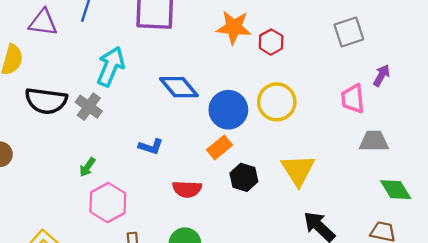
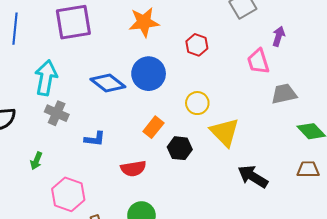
red hexagon: (271, 42) -> (197, 45), moved
yellow circle: (277, 102) -> (197, 103), moved, size x0.7
gray cross: (89, 107) -> (57, 113), moved
blue circle: (228, 110) -> (149, 74), moved
green arrow: (87, 167) -> (36, 161), moved

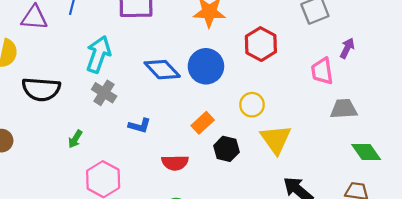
red hexagon: (197, 45) -> (261, 44), size x1.4

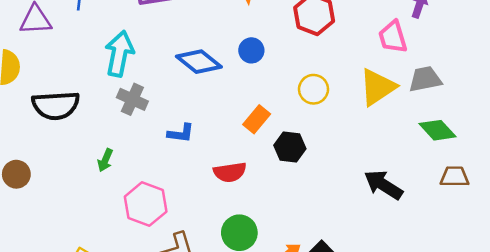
blue circle: (206, 66) -> (251, 50), size x0.6
yellow triangle: (276, 139) -> (378, 87), moved, turned 40
green diamond: (366, 152) -> (437, 130), moved

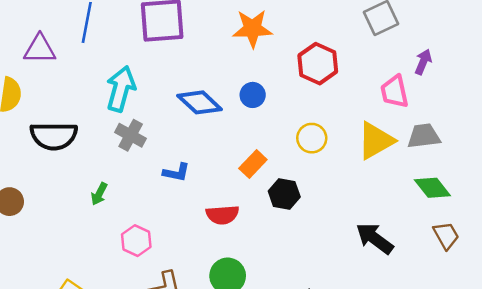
brown trapezoid: (455, 177) -> (446, 235), turned 56
pink hexagon: (146, 204) -> (136, 241), size x0.7

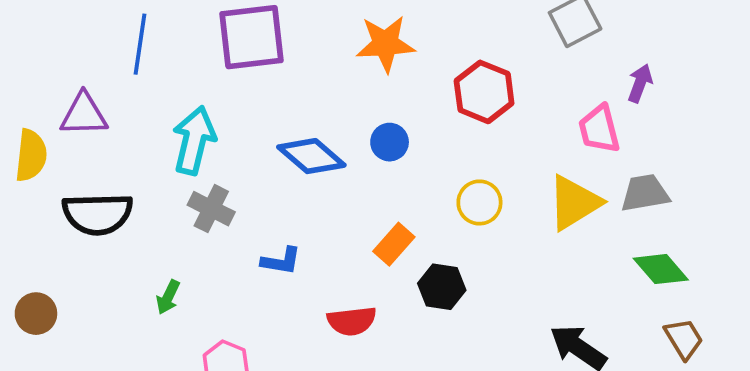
purple triangle: (40, 49) -> (84, 114), moved

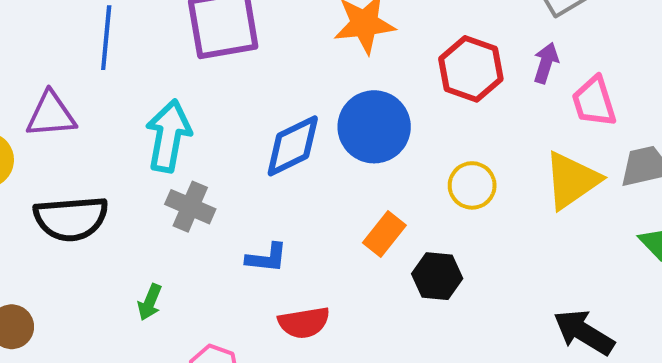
purple arrow: (640, 83) -> (546, 63), moved
blue circle: (390, 142) -> (374, 127), size x1.8
blue diamond: (311, 156) -> (293, 146), turned -64
red semicircle: (352, 321) -> (304, 323), moved

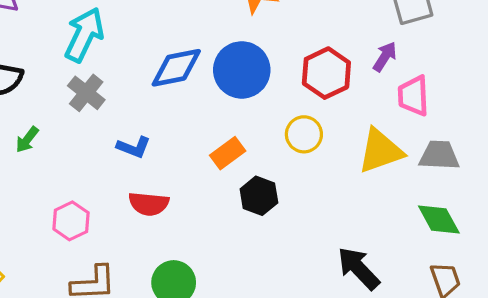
red hexagon: (471, 69) -> (326, 73), moved
green arrow: (150, 302) -> (27, 140), moved

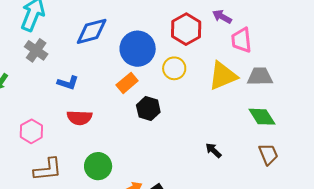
purple arrow: (385, 57) -> (222, 17), turned -90
blue circle: (242, 70) -> (138, 49), moved
black arrow: (359, 268) -> (213, 150), size x0.6

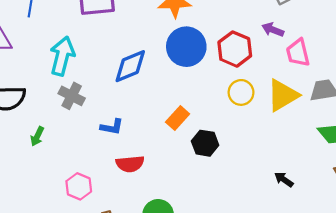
blue circle: (138, 49) -> (186, 47), moved
yellow circle: (174, 68) -> (241, 92), moved

